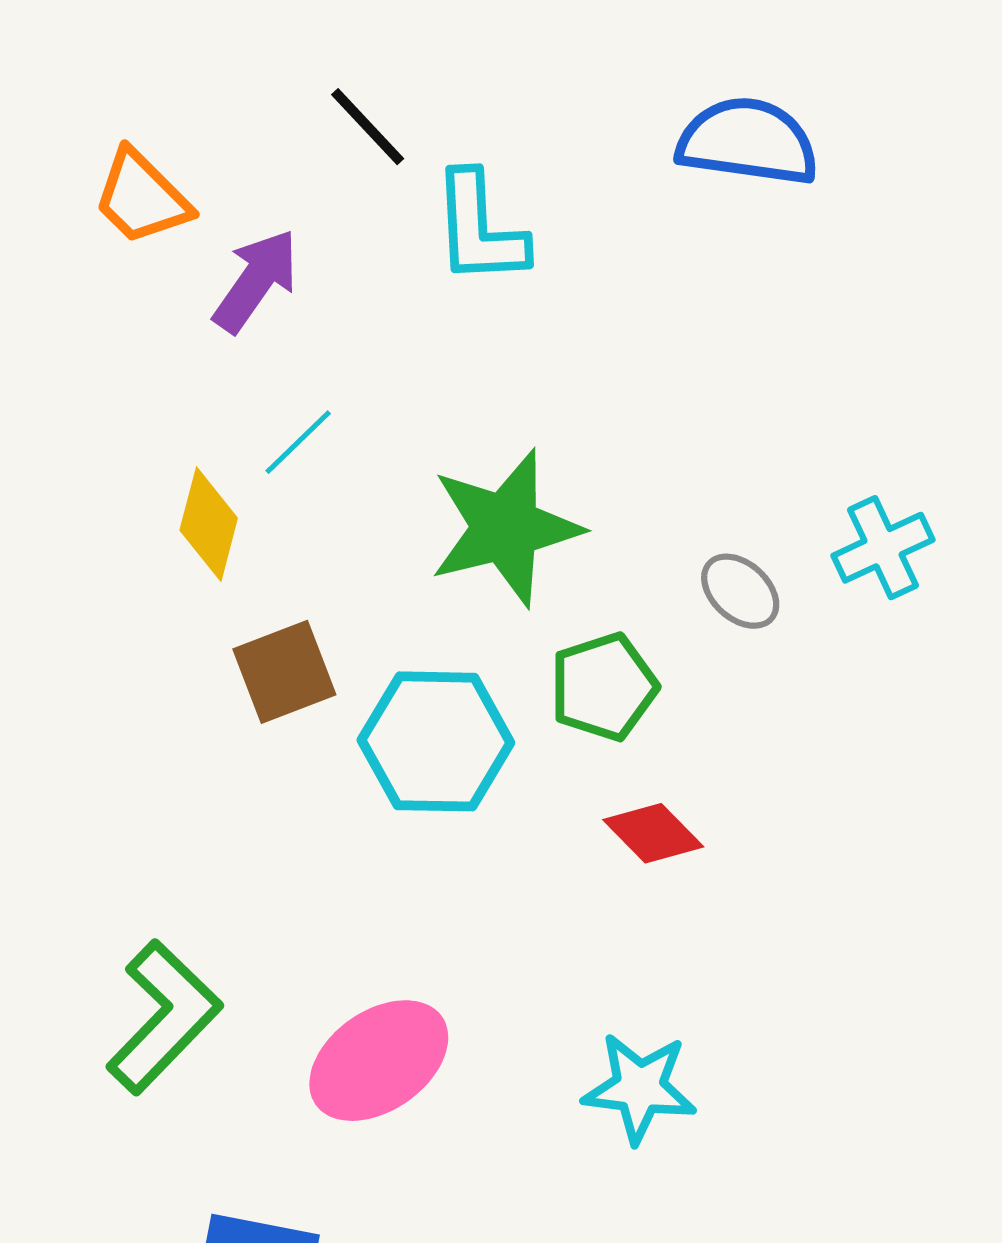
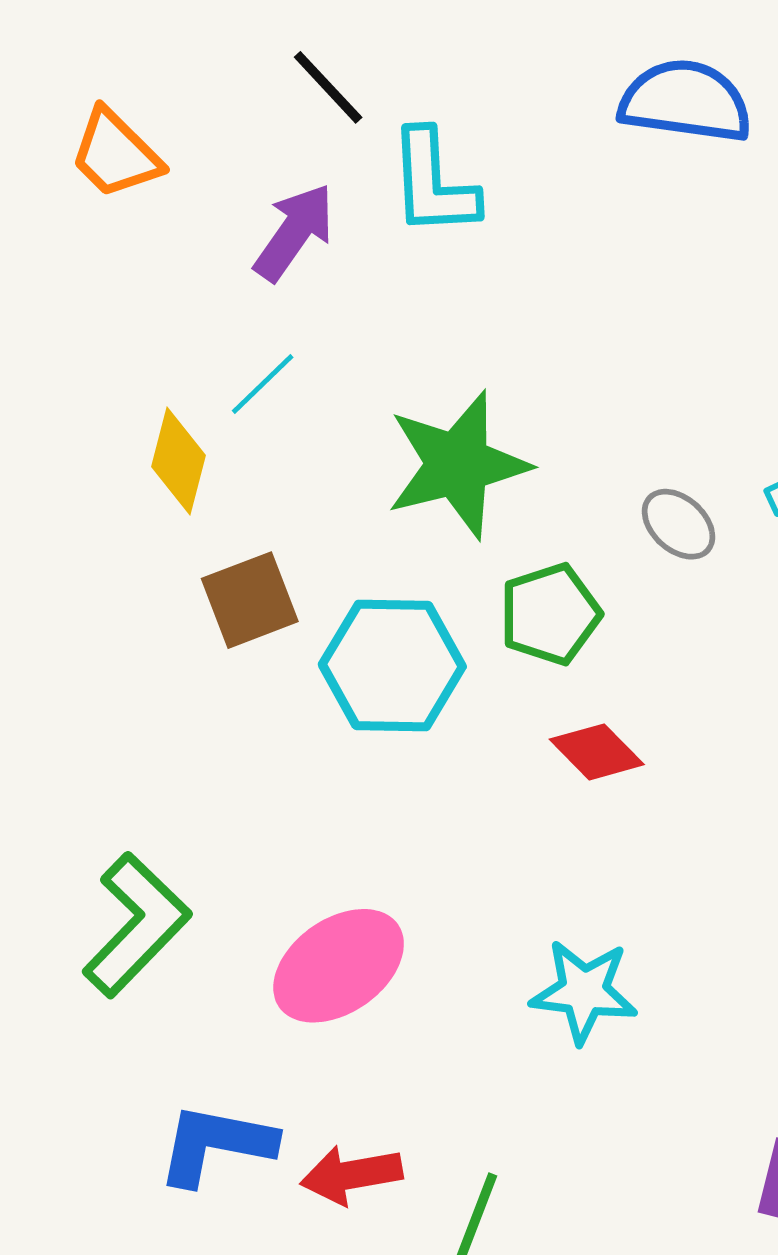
purple arrow: (256, 281) -> (294, 232), moved

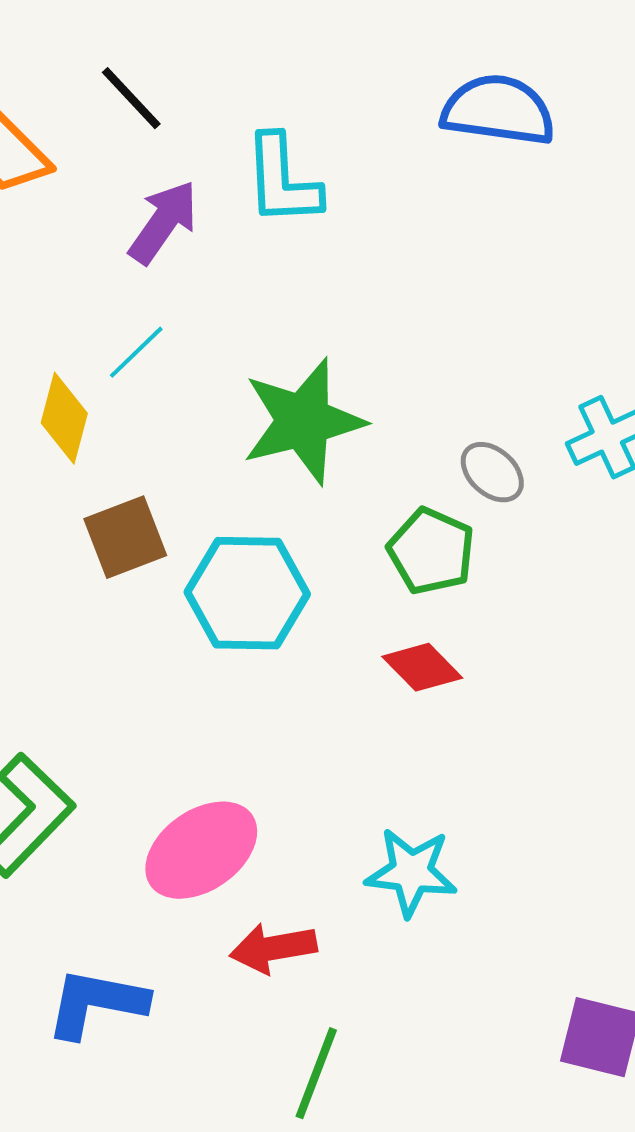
black line: (328, 87) -> (131, 98), moved
green pentagon: (550, 614) -> (431, 551), moved, turned -30
red arrow: (351, 1175) -> (273, 948), moved

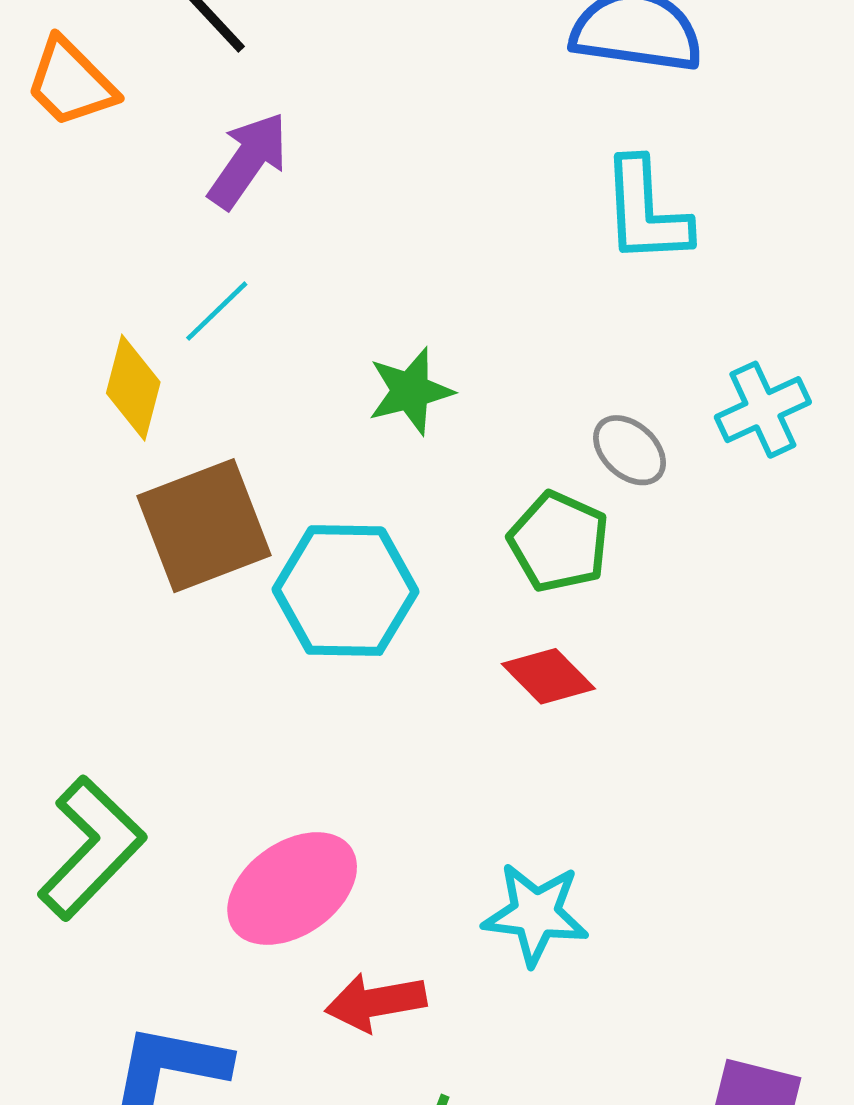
cyan L-shape: (282, 180) -> (646, 211), moved
green star: (303, 421) -> (410, 391), size x0.6
brown square: (125, 537) -> (204, 526), size x1.4

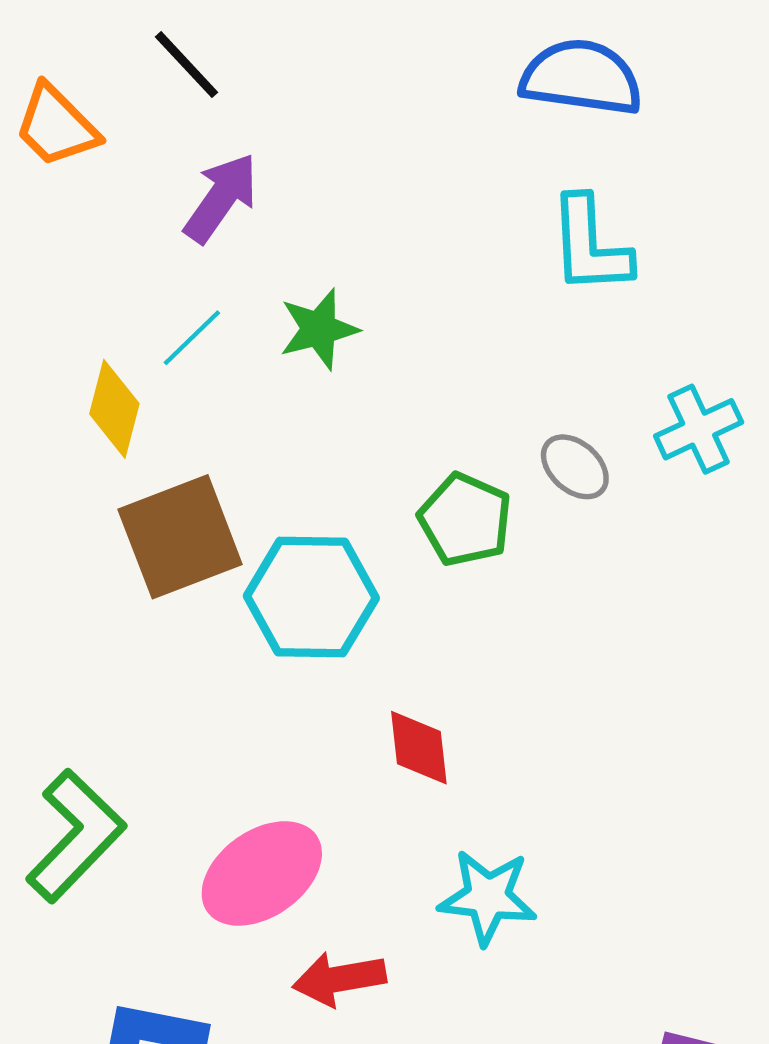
green star: (410, 391) -> (319, 329), moved
green pentagon: (559, 542) -> (465, 520), moved
red diamond: (548, 676) -> (419, 748), moved, turned 38

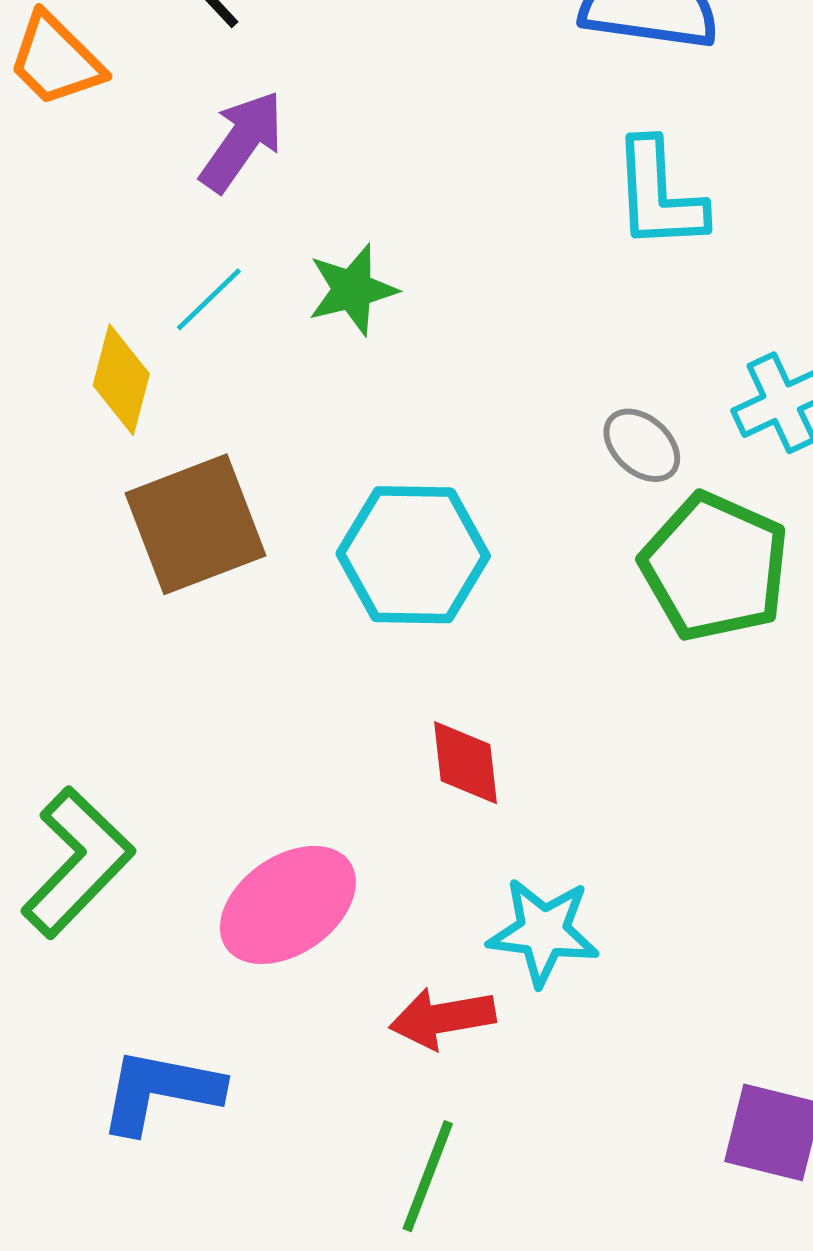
green pentagon: (465, 520) -> (715, 567), moved, size x1.4
cyan hexagon: (311, 597) -> (413, 555), moved
red arrow: (339, 979) -> (442, 1018), moved

